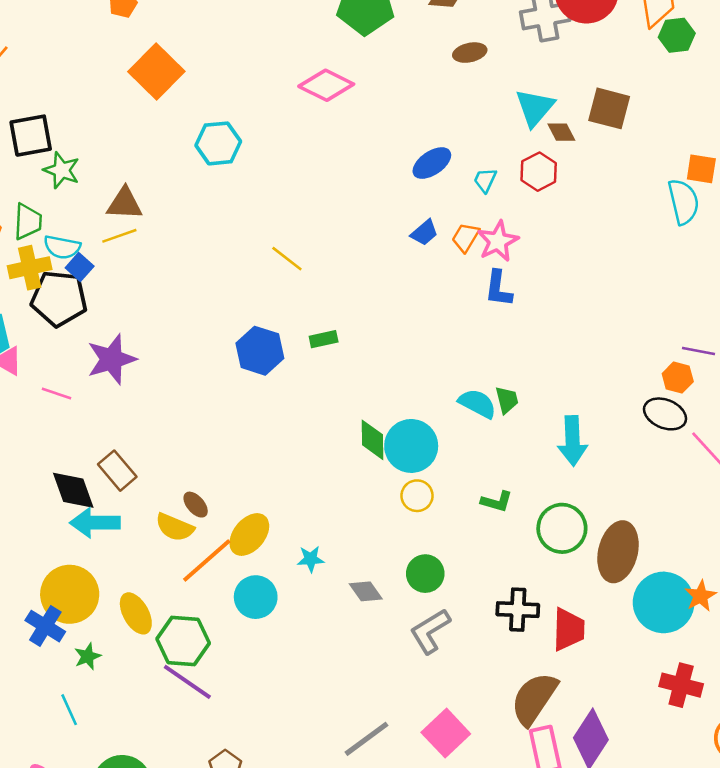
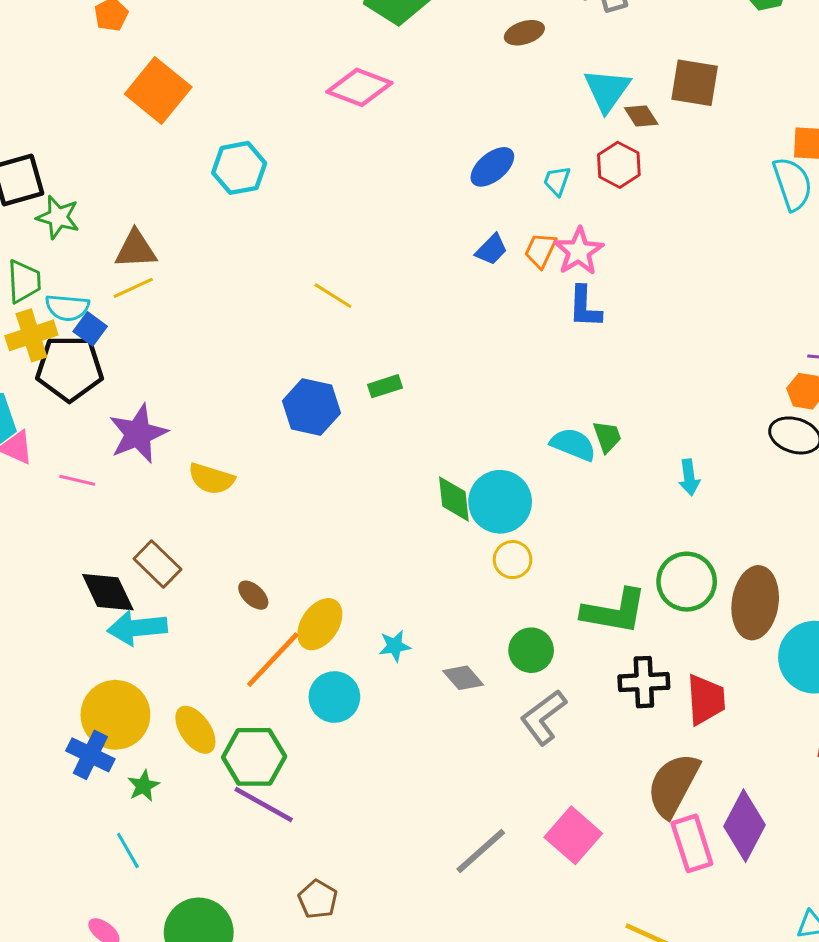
cyan arrow: (573, 441) -> (689, 477), size x0.6
green L-shape: (497, 501) -> (614, 611), moved, size x1.8
yellow semicircle: (175, 527) -> (211, 479), moved

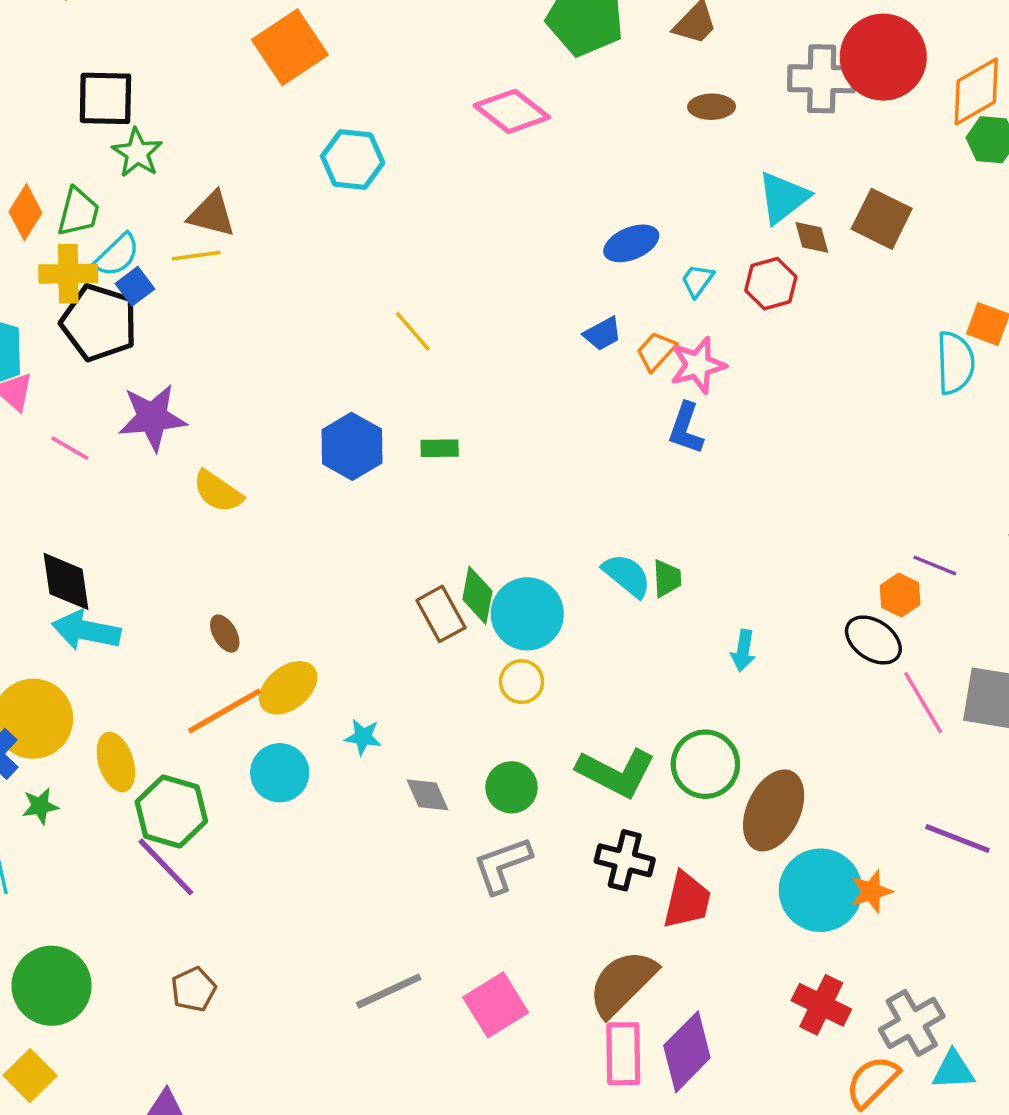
cyan semicircle: (67, 308) -> (117, 255), turned -66
brown rectangle: (157, 564) -> (441, 614), moved

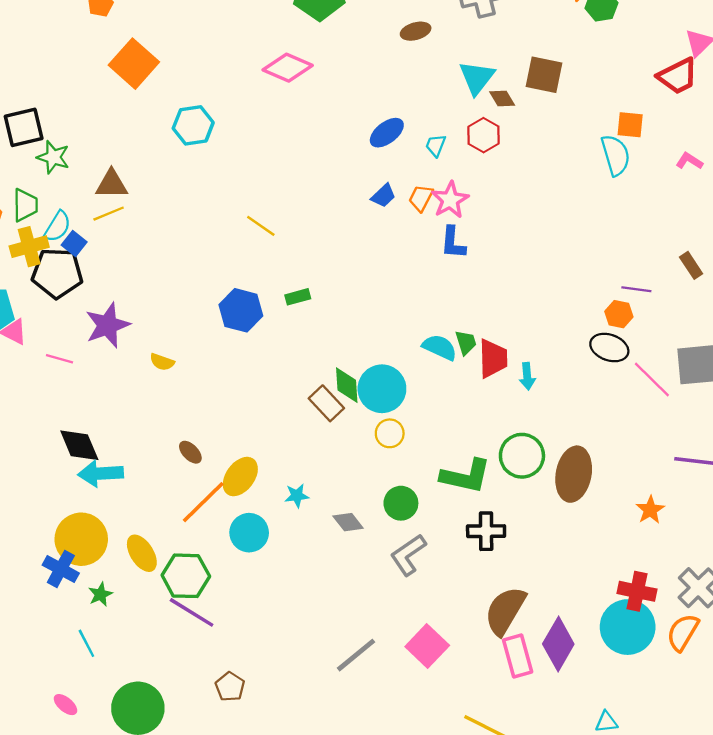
yellow semicircle: (218, 492) -> (162, 362), size x0.7
cyan circle: (821, 890) -> (628, 627), moved
red trapezoid: (687, 900) -> (493, 359), moved

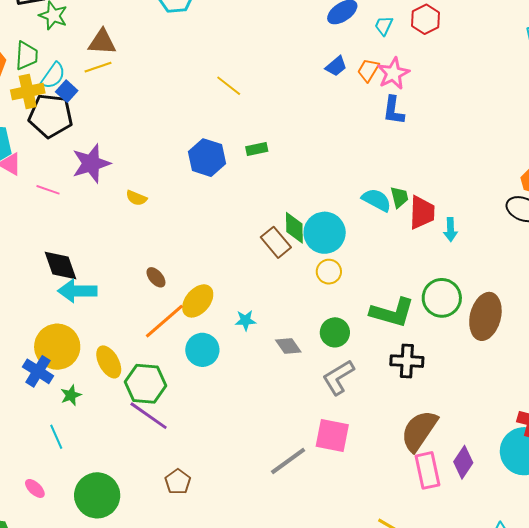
purple diamond: (558, 644) -> (463, 462), size x0.7
pink square: (427, 646) -> (332, 436), moved, turned -36

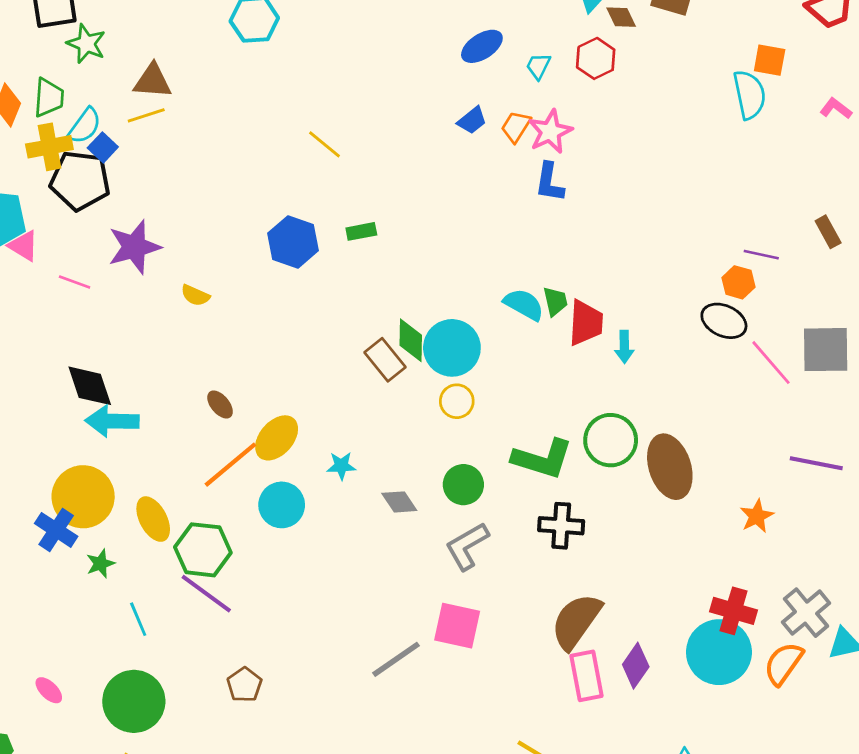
brown ellipse: (485, 316) -> (670, 467), turned -33
cyan line: (56, 437) -> (138, 619), moved

